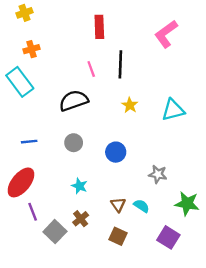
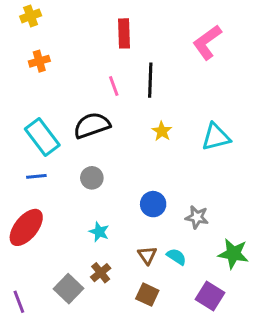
cyan rectangle: (20, 82) -> (42, 137), moved
blue circle: (116, 152) -> (153, 204), moved
purple line: (33, 212) -> (19, 302), moved

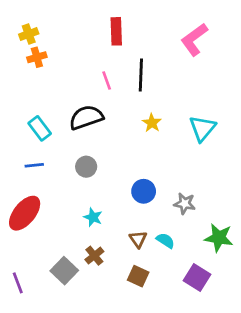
yellow cross: (31, 16) -> (29, 34), moved
cyan rectangle: (42, 137) -> (40, 128), size x0.7
cyan triangle: (216, 137) -> (202, 128), turned -36

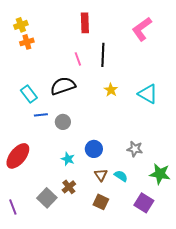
cyan triangle: (202, 128) -> (148, 94), turned -40
blue line: (34, 165) -> (41, 115), moved
blue circle: (144, 191) -> (94, 149), moved

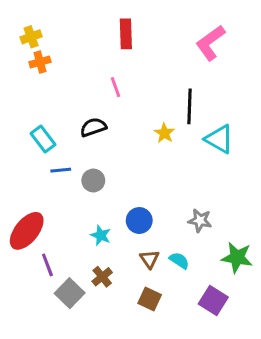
black line: (103, 55) -> (190, 106), moved
black semicircle: (63, 86) -> (93, 127), size x0.7
purple line: (13, 207) -> (47, 265), moved

